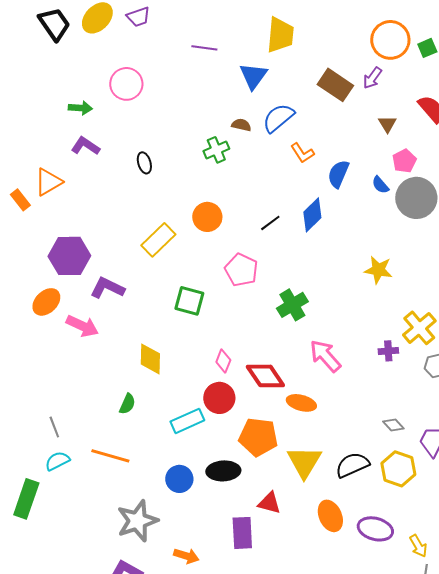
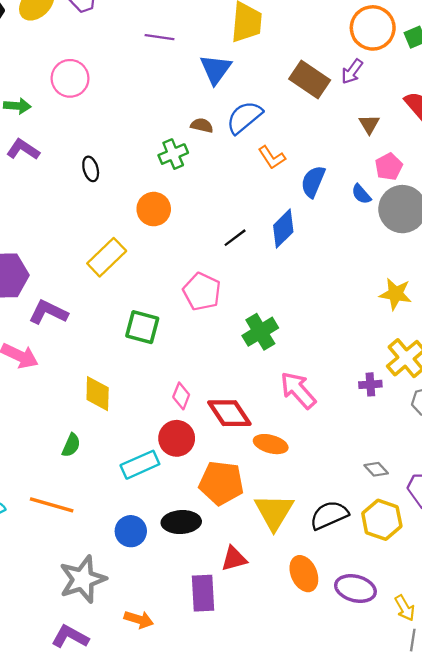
orange circle: (207, 217) -> (154, 209), moved
yellow star: (378, 270) -> (396, 294), moved
red triangle: (269, 503) -> (234, 559), turned -30

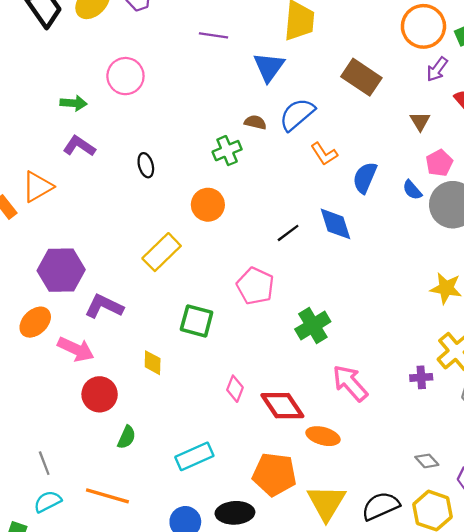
purple arrow: (352, 71) -> (437, 69), moved
blue diamond: (283, 229) -> (335, 224), turned -63
yellow diamond: (98, 394) -> (153, 363), moved, size x0.7
red circle: (177, 438) -> (100, 394), moved

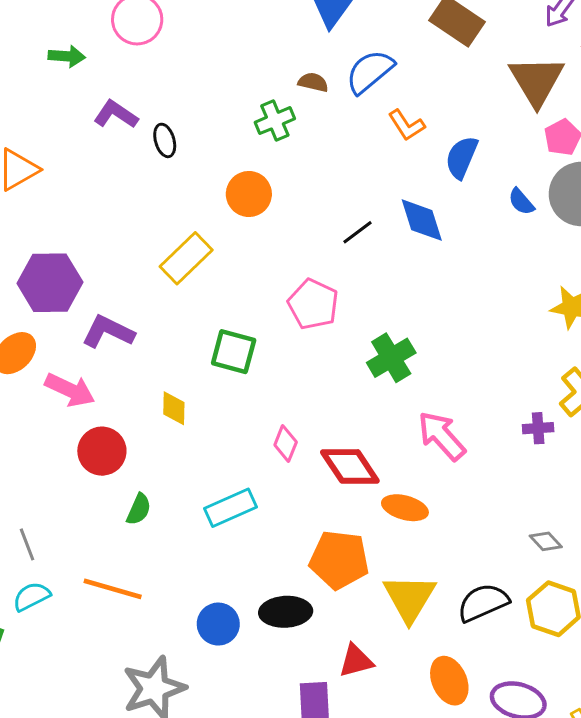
brown triangle: (420, 121) -> (537, 81), size x2.0
purple L-shape: (79, 146) -> (116, 114), moved
blue semicircle: (412, 190) -> (521, 202), moved
cyan rectangle: (194, 456) -> (230, 508), moved

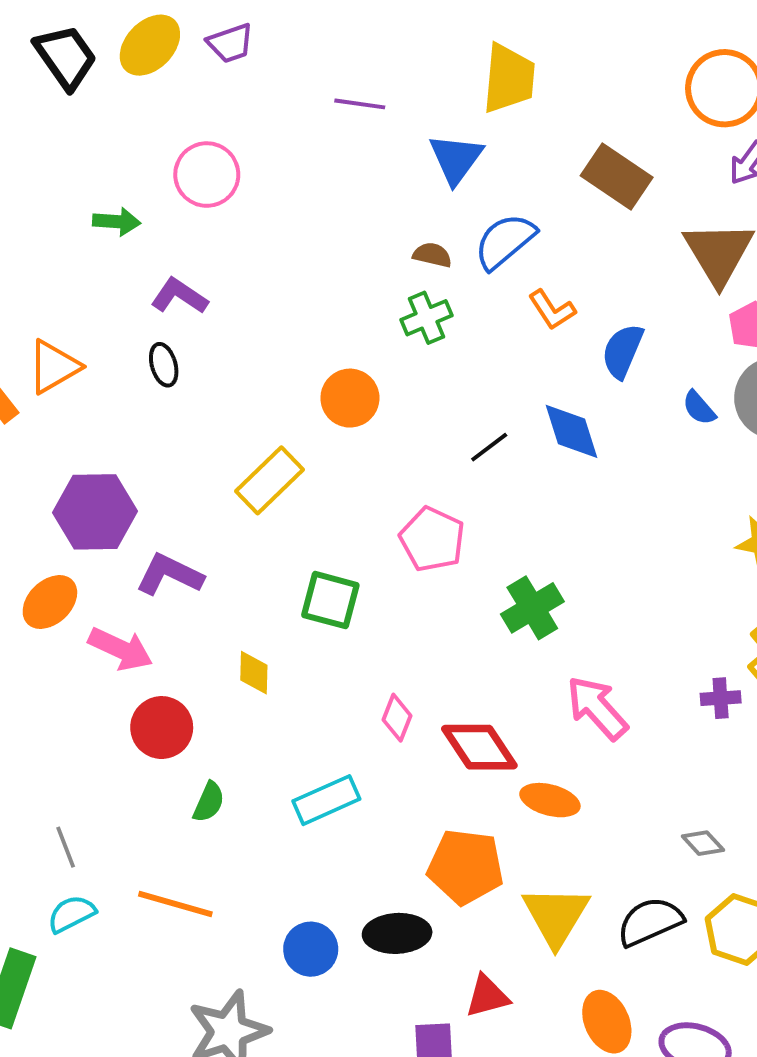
green cross: (275, 121) -> (426, 318), moved
black ellipse: (165, 140) -> (164, 365), moved
gray diamond: (546, 541) -> (703, 843), moved

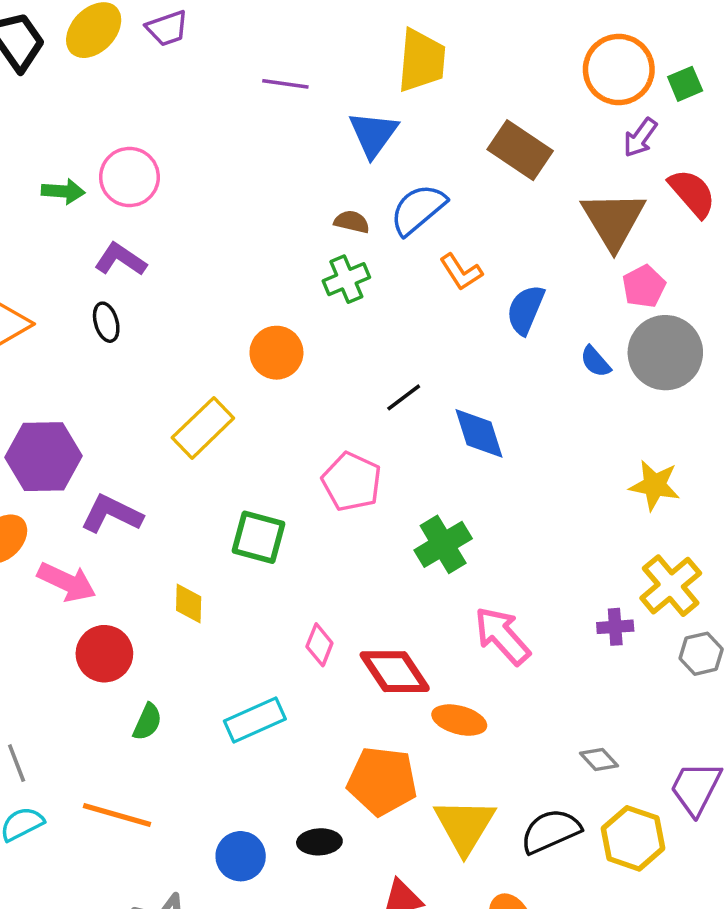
pink circle: (207, 175) -> (129, 177), moved
blue diamond: (572, 431) -> (479, 433), moved
black ellipse: (397, 933) -> (319, 842), size x0.7

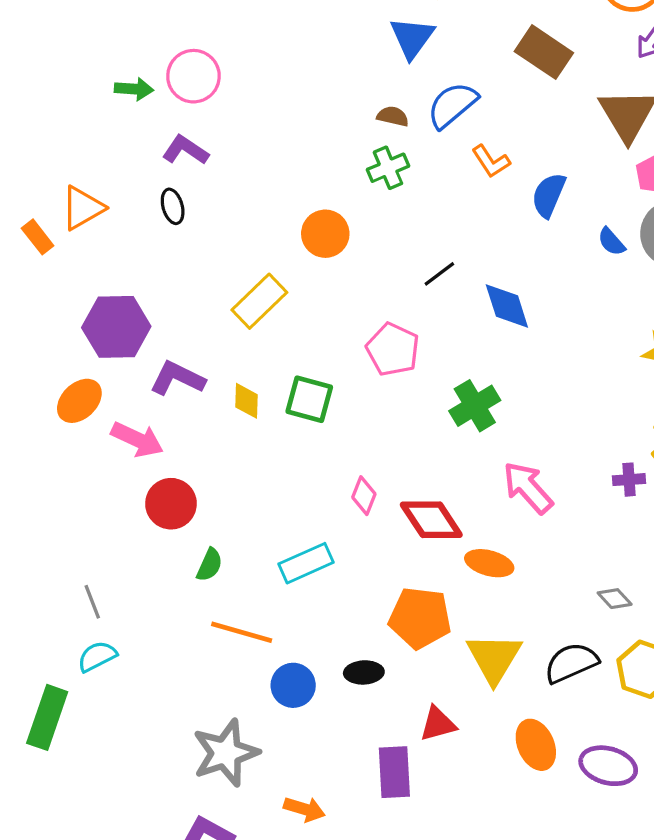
yellow diamond: (189, 604) -> (247, 401), moved
orange line: (117, 815) -> (242, 632), moved

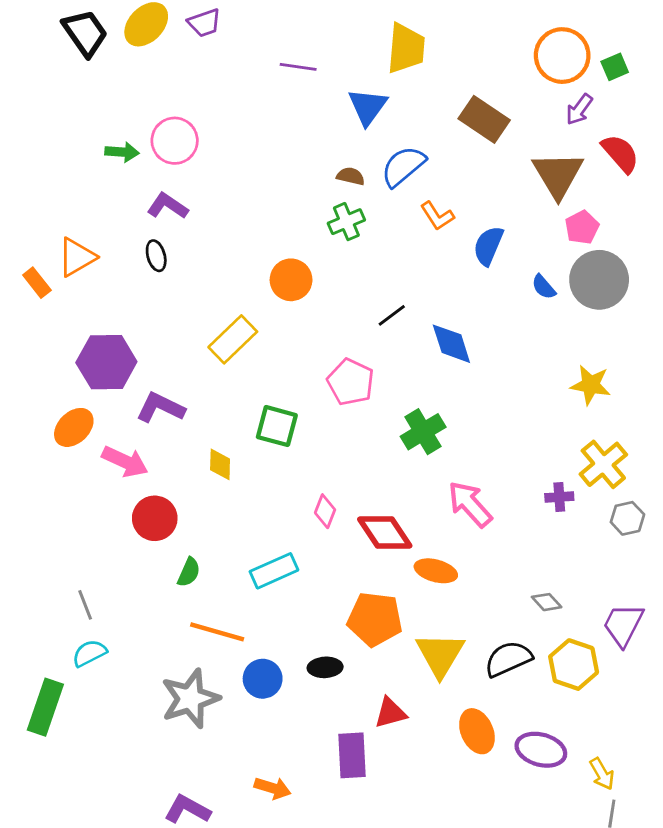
yellow diamond: (247, 401) -> (220, 464), moved
gray star: (226, 753) -> (190, 699), moved

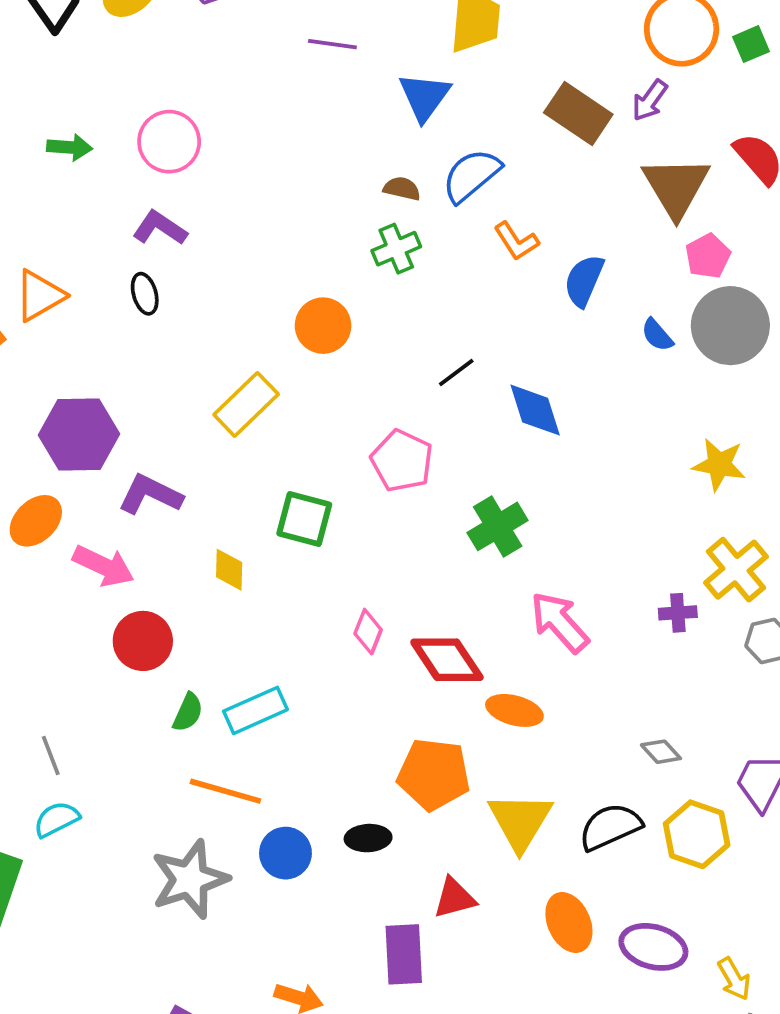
purple arrow: (579, 109) -> (650, 100), moved
green arrow: (122, 152) -> (70, 147), moved
cyan rectangle: (274, 571) -> (255, 710), moved

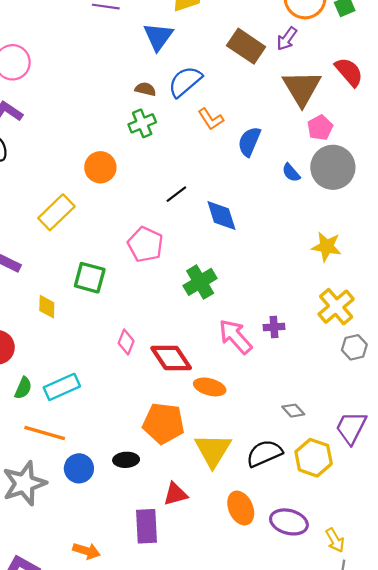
purple cross: (678, 613) -> (274, 327), moved

